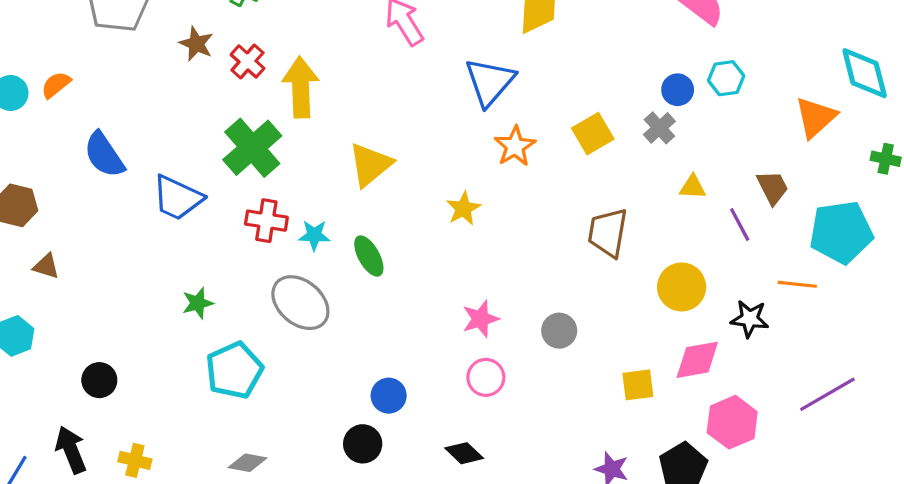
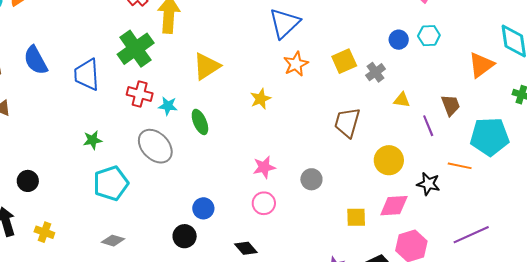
gray cross: (659, 128) -> (376, 72), moved
blue semicircle: (104, 155) -> (36, 60), moved
blue trapezoid: (177, 198) -> (87, 75), turned 56

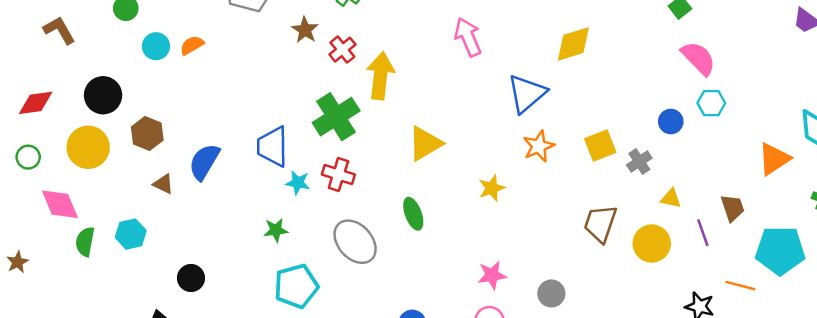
cyan hexagon: (429, 36) -> (711, 103), moved
blue semicircle: (36, 60) -> (204, 162), moved, turned 56
cyan star: (168, 106) -> (298, 183), moved
yellow circle: (389, 160) -> (652, 243), moved

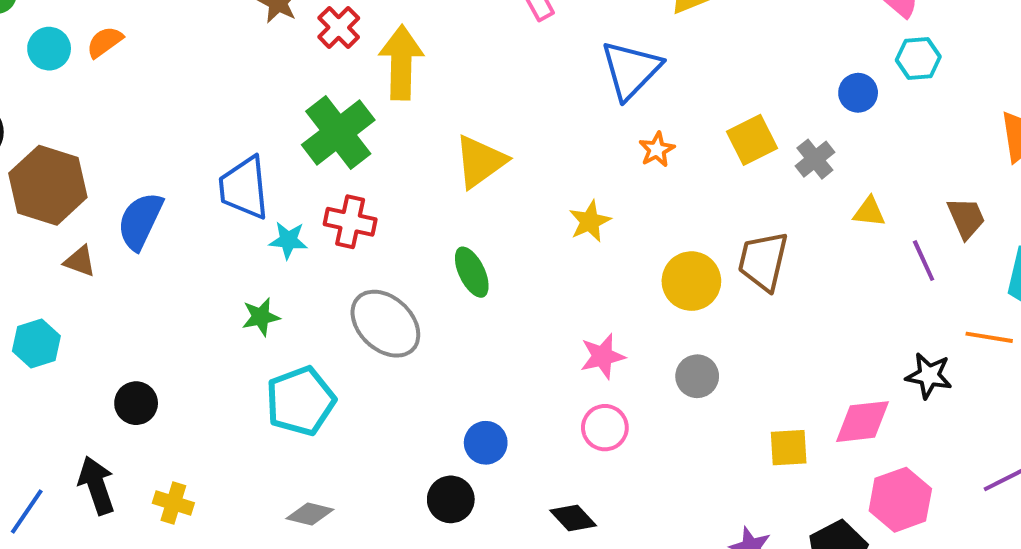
brown hexagon: (147, 134) -> (48, 185), size x1.5
orange star: (539, 146) -> (657, 150), size x0.7
yellow circle: (652, 243) -> (691, 281), moved

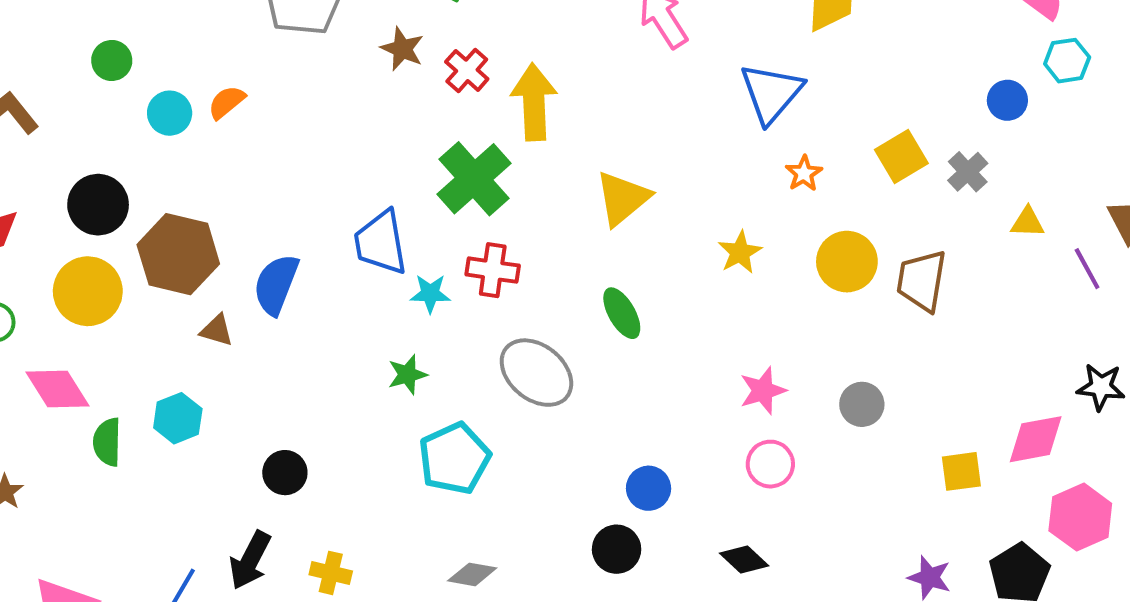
yellow circle: (691, 281) -> (847, 262), moved
black arrow: (97, 485) -> (250, 560), turned -130

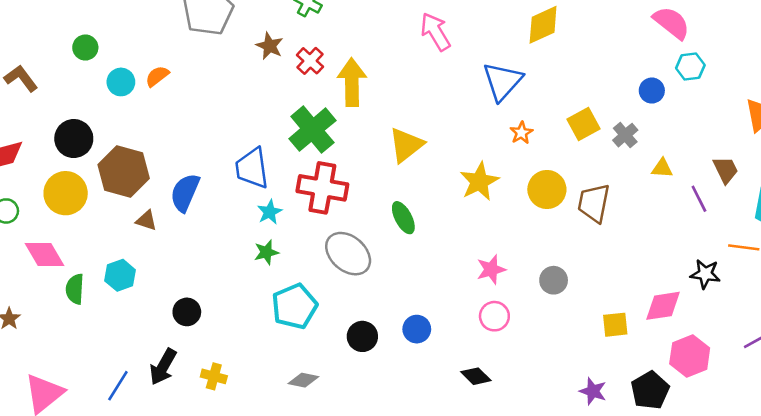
yellow star: (740, 252) -> (479, 181), size x1.4
red cross: (493, 270) -> (322, 188), size x1.5
cyan star: (430, 294) -> (270, 212), moved, turned -30
black circle: (617, 549) -> (362, 336), moved

